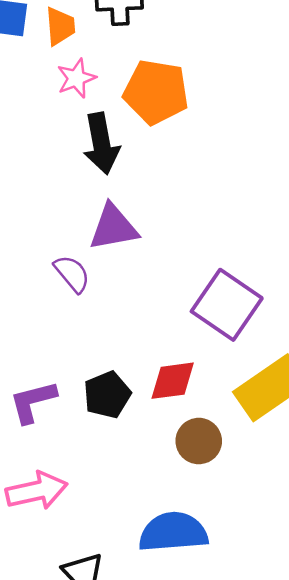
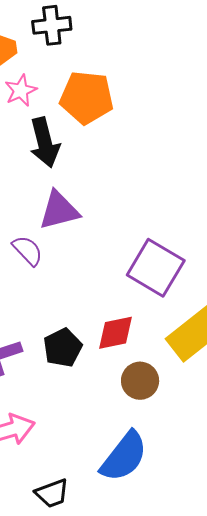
blue semicircle: (173, 532) -> (124, 456), turned 136

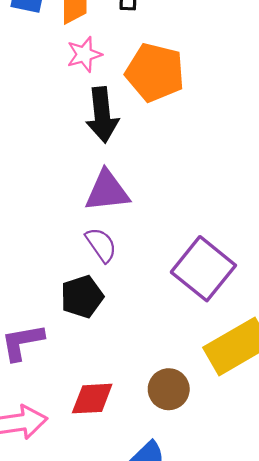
purple semicircle: (28, 251) -> (101, 245), moved
red diamond: (115, 333) -> (92, 399), moved
black pentagon: (63, 348) -> (82, 297), moved

